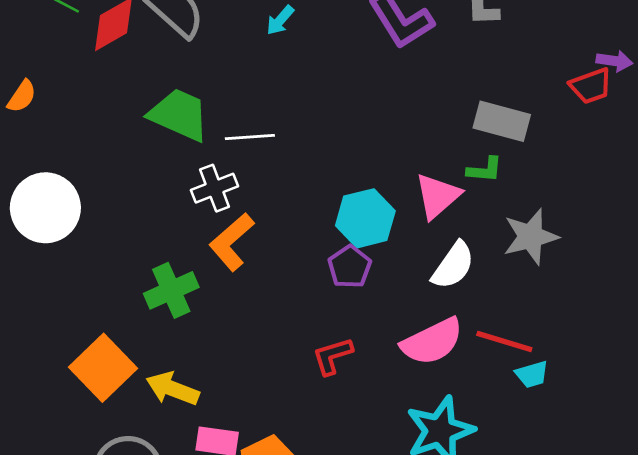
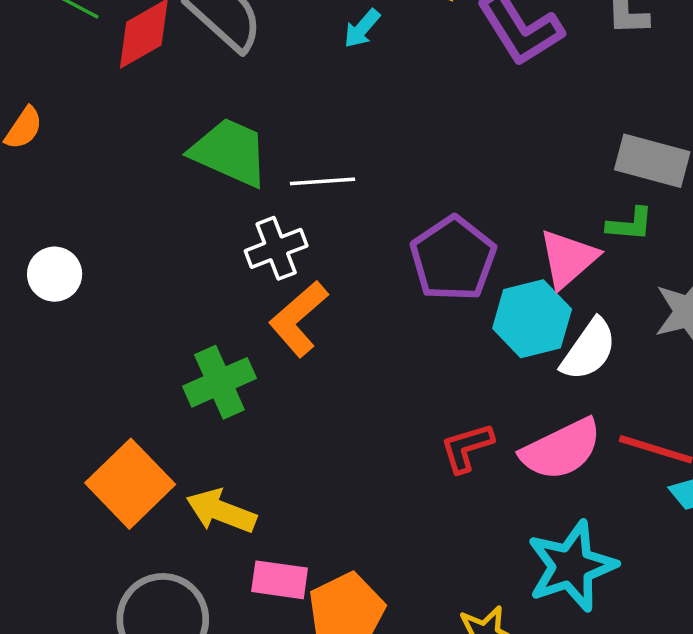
white circle: (45, 208) -> (55, 274), size x0.6
cyan hexagon: (365, 218) -> (532, 319), moved
purple pentagon: (350, 267) -> (453, 259), moved, size x1.5
red L-shape: (333, 356) -> (467, 448), moved

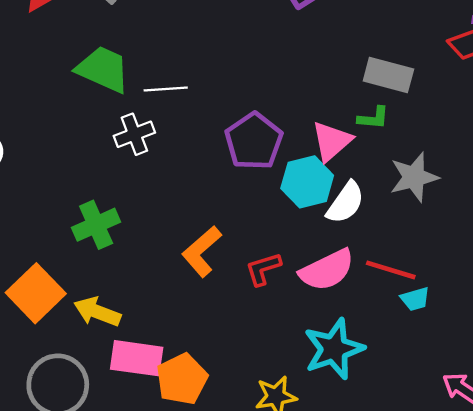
orange L-shape: (298, 319) -> (202, 251), moved
pink rectangle: (280, 580) -> (137, 358), size x1.4

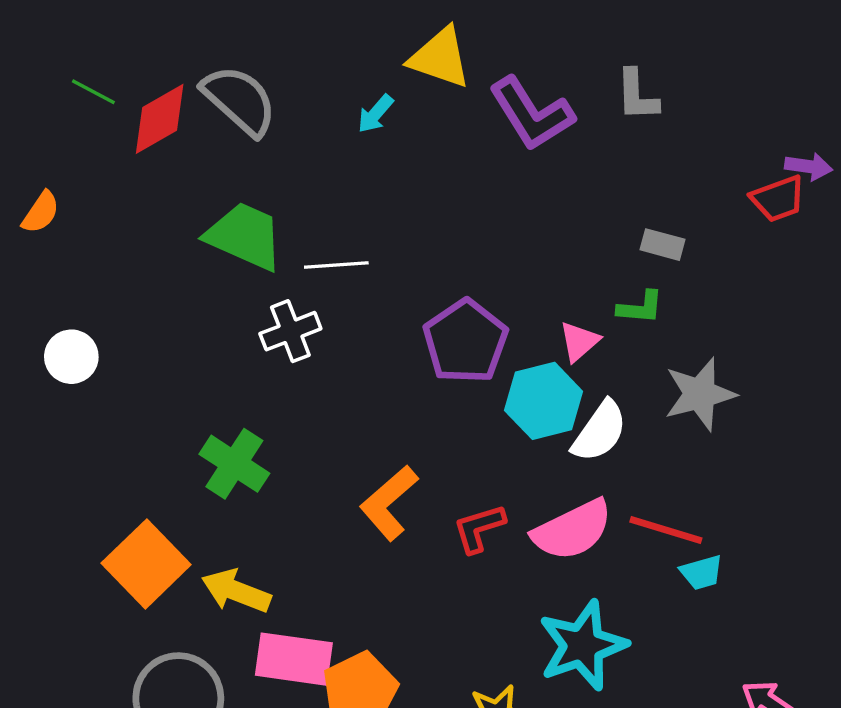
gray rectangle: (388, 75) -> (662, 245), size x0.6
pink triangle: (332, 141) -> (579, 341), size x0.7
green cross: (96, 225) -> (234, 464), turned -33

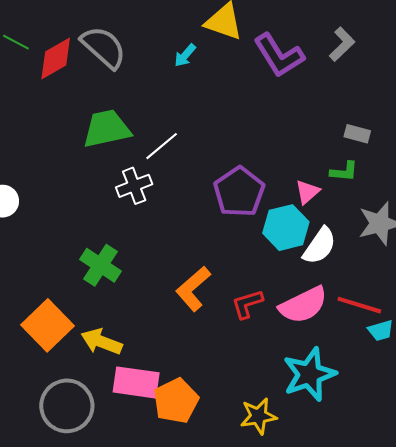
gray L-shape: (637, 95) -> (342, 44), turned -132
green trapezoid: (245, 236) -> (107, 129), turned -36
white line: (336, 265) -> (162, 146), turned -36

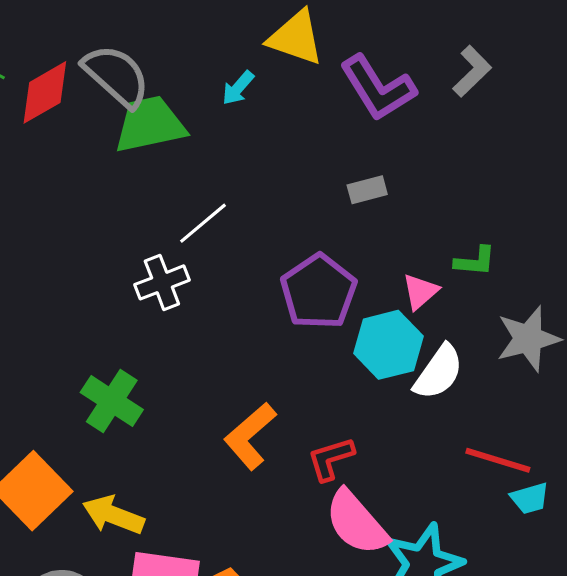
green trapezoid: (107, 129) -> (150, 124), moved
gray rectangle: (357, 134) -> (367, 190), moved, turned -30
pink semicircle: (303, 305) -> (357, 523), moved, turned 75

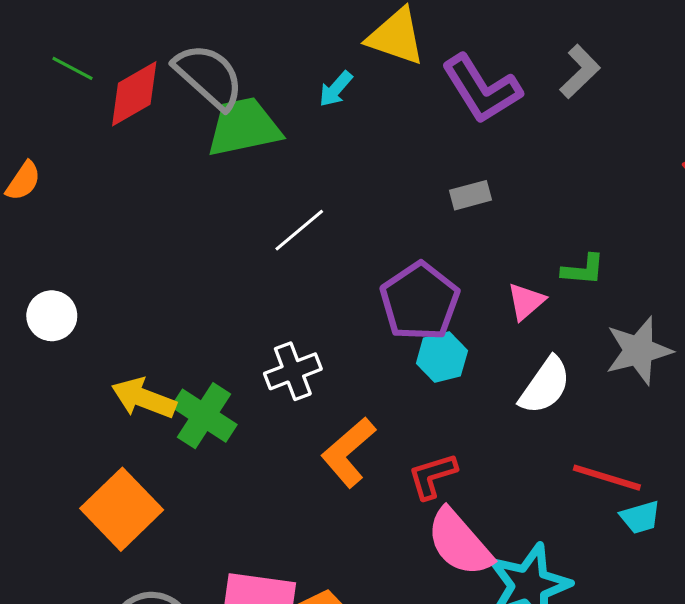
white cross: (162, 282) -> (293, 371), moved
cyan hexagon: (388, 345) -> (442, 357), moved, size x0.7
yellow arrow: (113, 515) -> (144, 398), moved

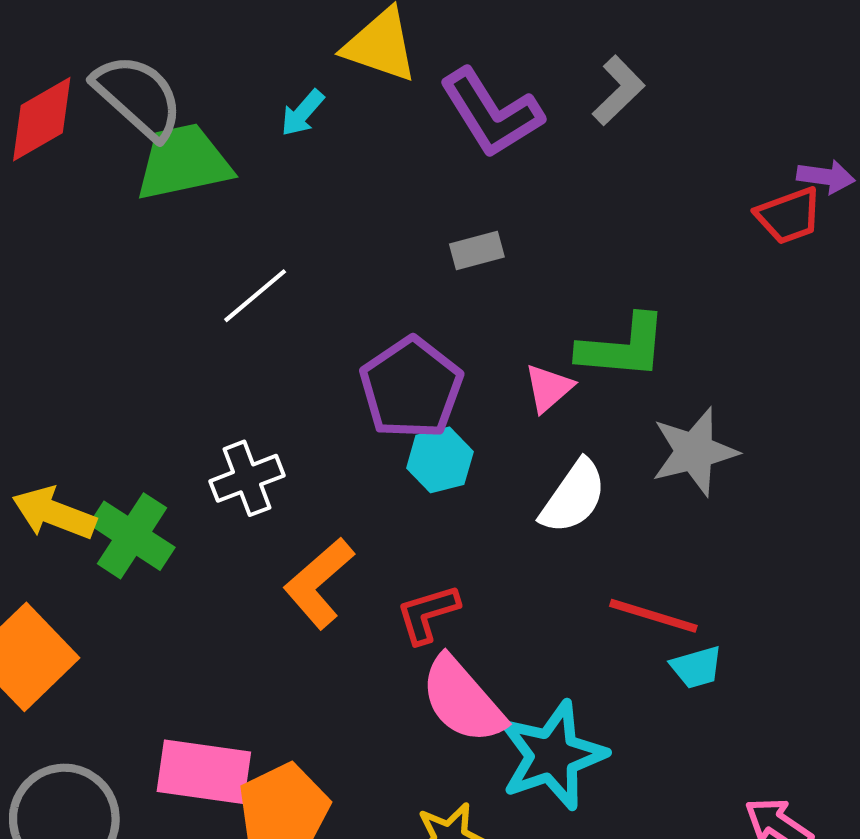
green L-shape: (583, 270) -> (623, 347), size x1.6

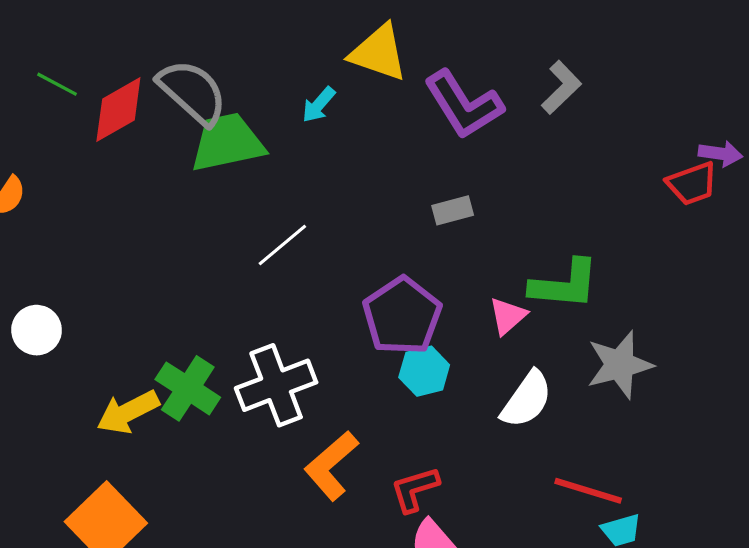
white cross: (247, 478) -> (276, 385), size x1.4
yellow arrow: (54, 513) -> (128, 412), turned -48
green cross: (132, 536) -> (188, 388), moved

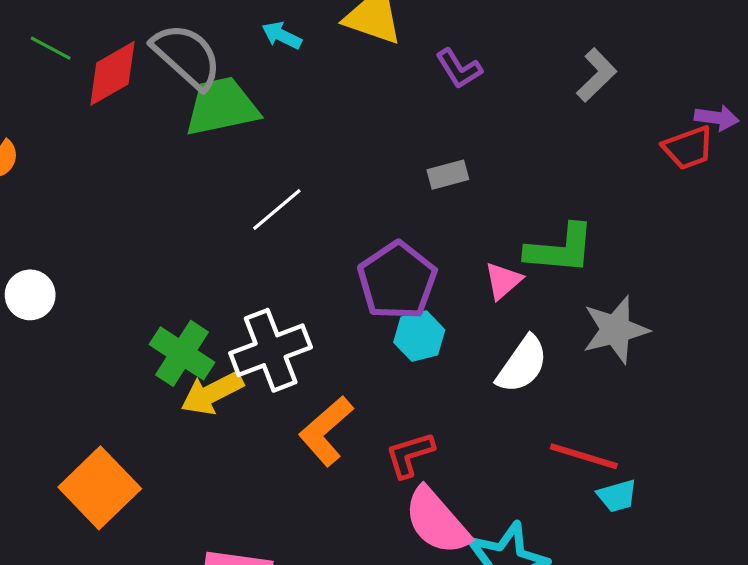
gray L-shape: (561, 87) -> (597, 75), moved
cyan arrow: (319, 105) -> (282, 35), moved, turned 75
purple L-shape: (464, 105) -> (459, 69), size x0.6
yellow arrow: (128, 412) -> (212, 393), moved

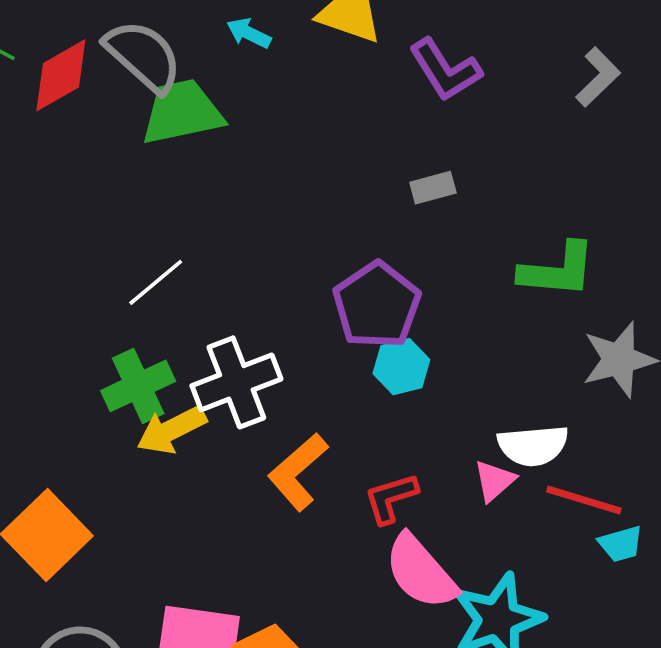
purple L-shape: (459, 69) -> (445, 70), size x1.4
white line: (277, 209) -> (156, 282), moved
pink triangle: (503, 281) -> (494, 481), moved
green cross: (182, 353) -> (138, 386), turned 32
white semicircle: (522, 365) -> (533, 446), moved, turned 50

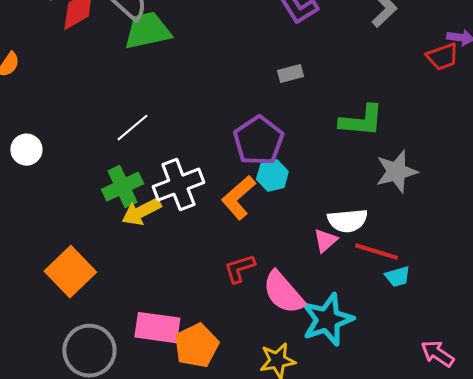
orange L-shape: (298, 472) -> (238, 198), moved
red L-shape: (391, 498) -> (239, 269), moved

